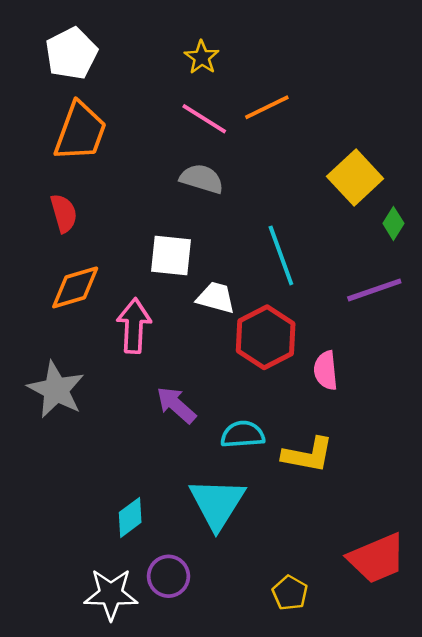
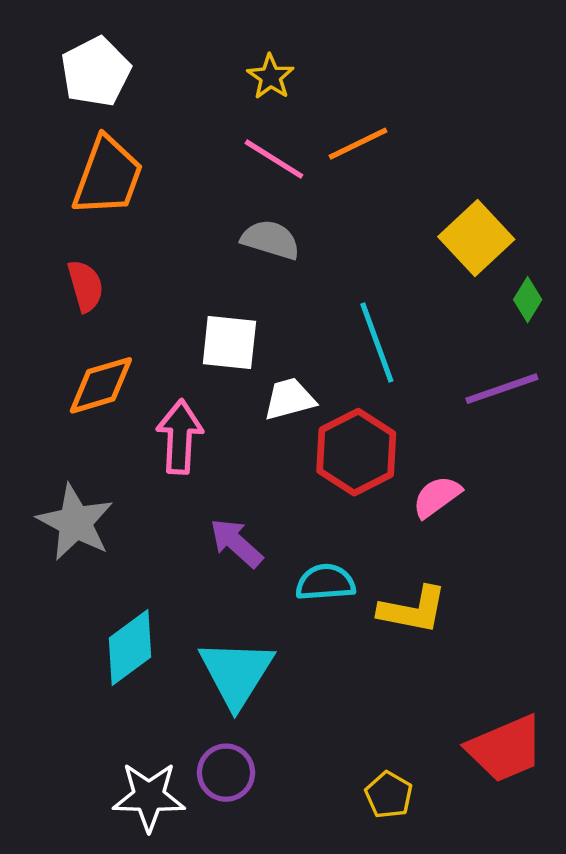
white trapezoid: (216, 298) -> (289, 399), turned -30
pink semicircle: (326, 370) -> (437, 497), turned 60
cyan triangle: (217, 503) -> (236, 673), moved
cyan diamond: (130, 517) -> (130, 648), moved, size x1.4

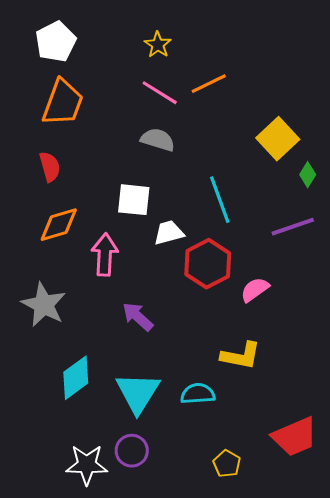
cyan semicircle: (325, 582) -> (198, 394), moved

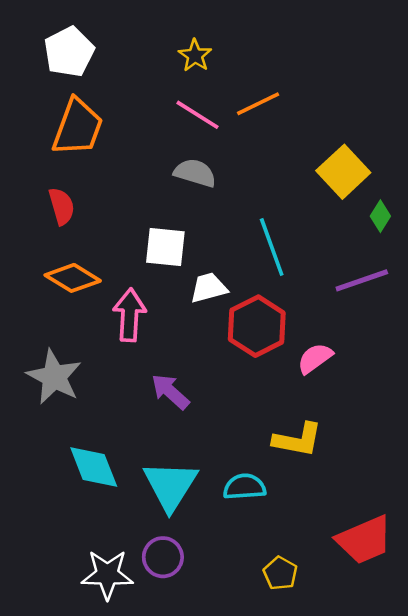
orange diamond: (59, 225) -> (73, 278), turned 48
cyan diamond: (76, 378) -> (94, 467), turned -75

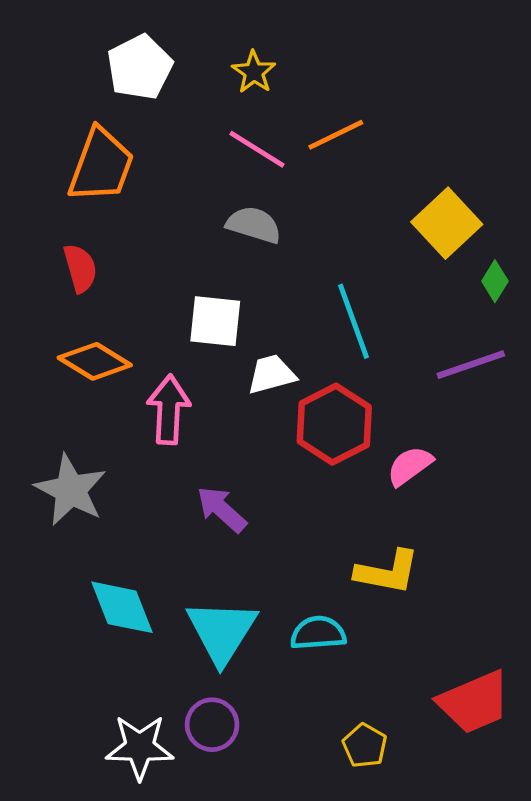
white pentagon: (69, 52) -> (140, 67), moved

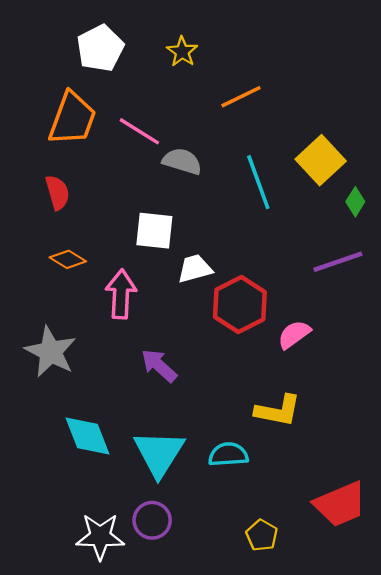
pink line: (257, 149) -> (139, 131), moved
cyan line: (353, 321) -> (258, 182), moved
orange diamond: (95, 361) -> (68, 259), size x0.7

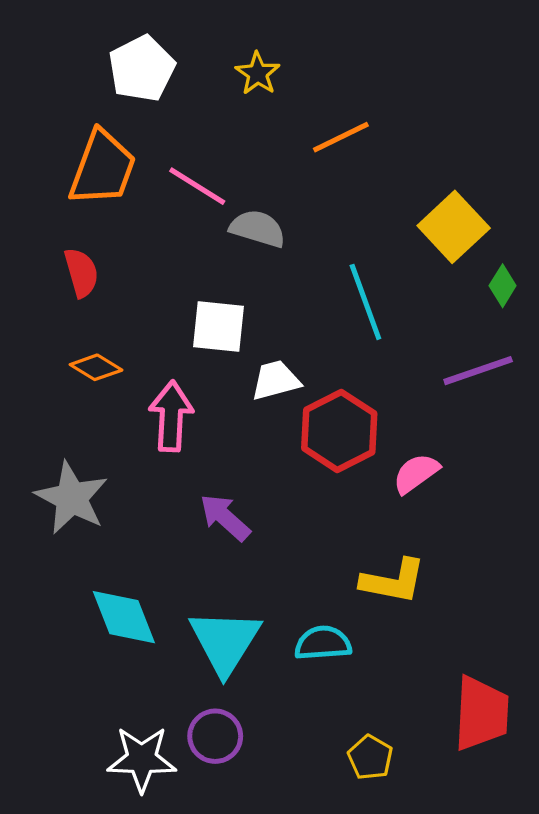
cyan line: (258, 182) -> (365, 302), moved
red trapezoid: (340, 504) -> (481, 713), turned -64

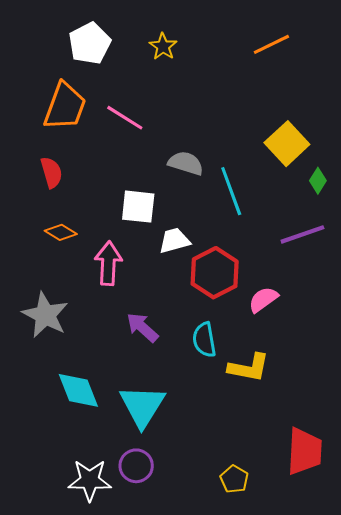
orange line: (341, 137) -> (271, 44), moved
gray semicircle: (258, 229) -> (186, 163), moved
cyan semicircle: (323, 643) -> (204, 340), moved, turned -96

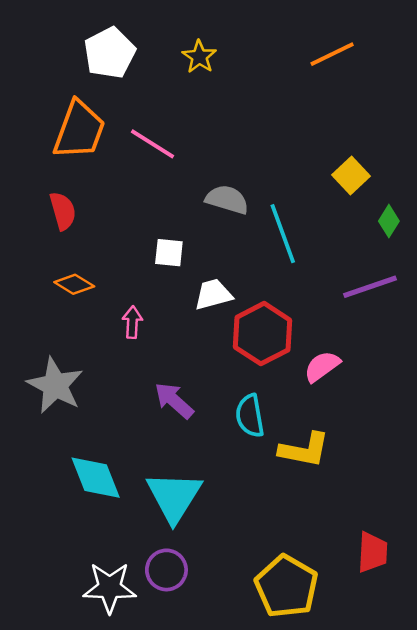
yellow square: (287, 144) -> (351, 176), size x0.7
white square: (138, 207) -> (169, 253), size x0.7
pink arrow: (108, 263) -> (132, 322), size x0.6
red trapezoid: (304, 451) -> (373, 552), size x0.7
yellow pentagon: (234, 479) -> (287, 586), size x1.8

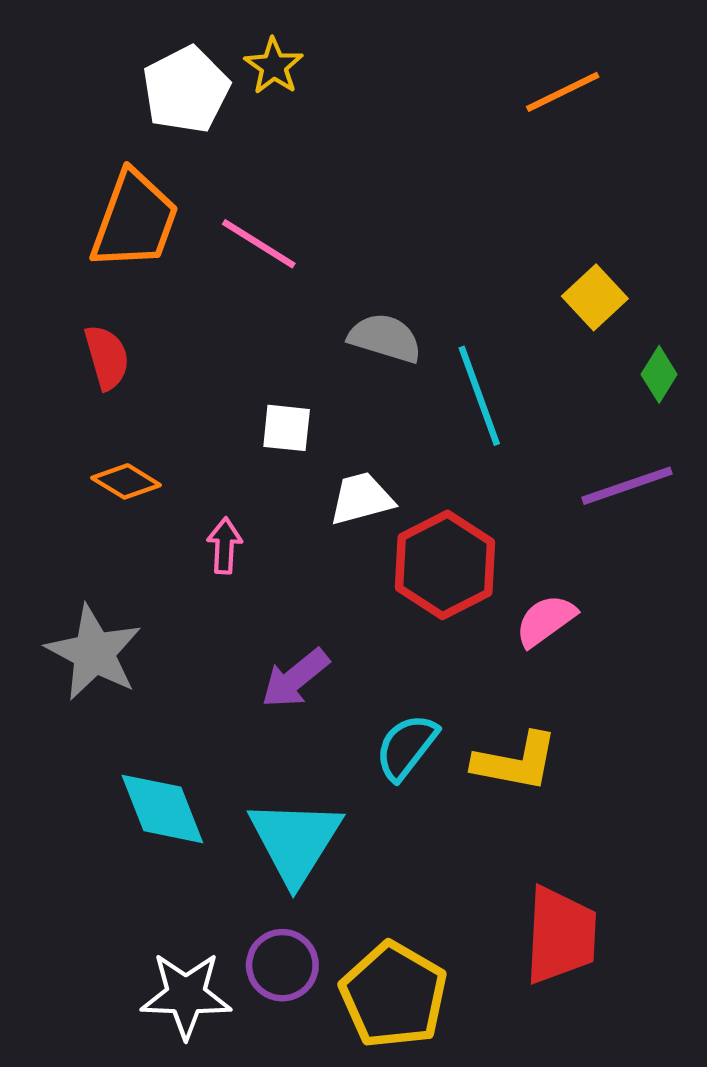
yellow star: (199, 57) -> (274, 66), moved
purple arrow: (174, 401) -> (295, 678), turned -81
cyan semicircle: (250, 416) -> (406, 747), moved, turned 48
red trapezoid: (373, 552) -> (561, 935), moved, size x1.4
yellow pentagon: (287, 586) -> (394, 995), moved

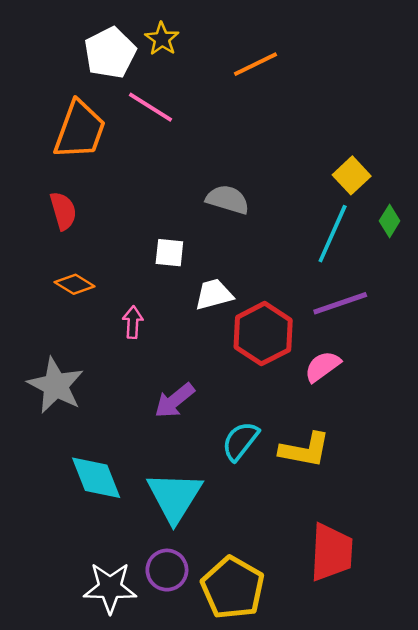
orange line: (563, 92) -> (255, 64), moved
pink line: (259, 244) -> (150, 107), moved
cyan line: (479, 396) -> (333, 234), moved, turned 44
purple line: (627, 486) -> (340, 303), moved

